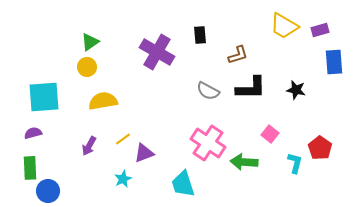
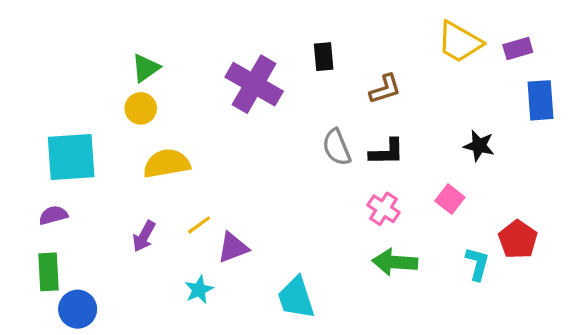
black L-shape: (251, 88) -> (387, 152), moved, size x0.7
gray semicircle: (208, 91) -> (337, 147), turned 40
pink square: (270, 134) -> (450, 199), moved
pink cross: (208, 143) -> (383, 209), moved, size x0.6

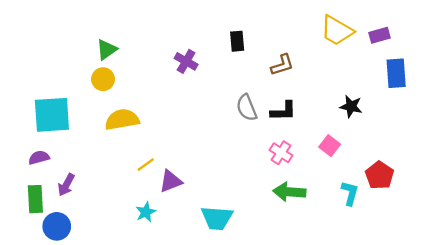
purple cross: (254, 84) -> (186, 61), size x0.6
purple arrow: (144, 236) -> (66, 185), moved
cyan trapezoid: (296, 298) -> (217, 218), turned -68

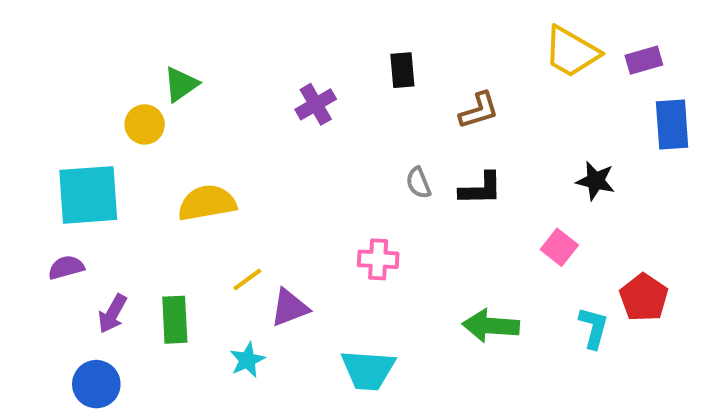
purple cross: (186, 61) -> (316, 104), turned 30
yellow circle: (103, 79) -> (145, 124), moved
gray semicircle: (247, 108) -> (418, 183), size x0.7
pink cross: (281, 153) -> (378, 259), moved, turned -30
green rectangle: (35, 199) -> (175, 320), moved

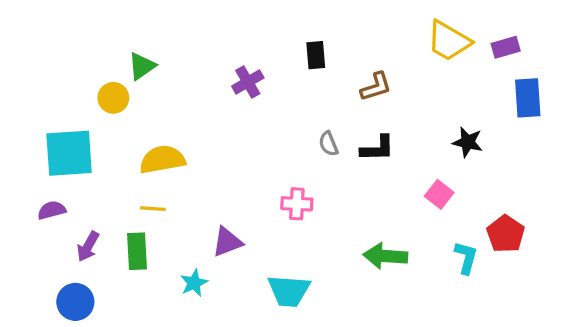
yellow line: (247, 279) -> (153, 209), moved, turned 40

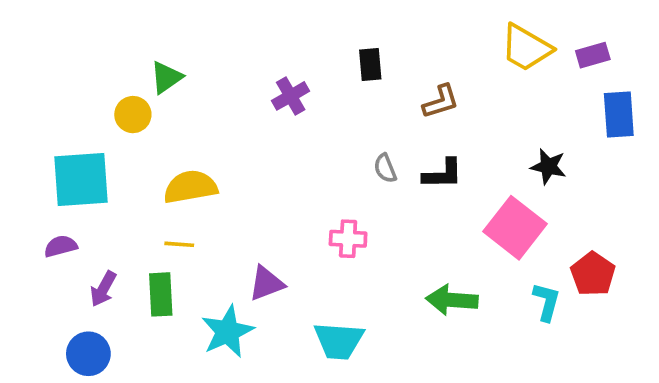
pink square: (439, 194) -> (515, 228), size x1.8
cyan star: (194, 283) -> (227, 332), size x1.6

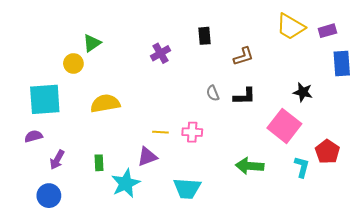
yellow line: (179, 244) -> (160, 132), moved
green rectangle: (161, 294) -> (99, 163), moved, size x0.7

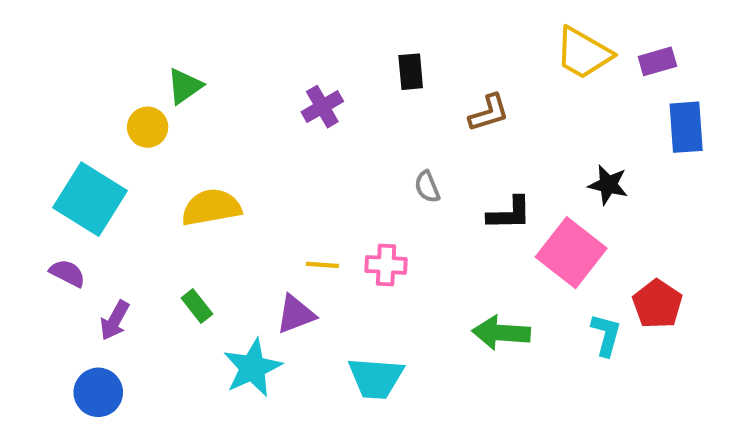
black L-shape: (244, 96) -> (509, 214), moved
cyan square: (45, 99) -> (90, 199), turned 36
purple semicircle: (34, 136) -> (67, 273), turned 42
green rectangle: (99, 163) -> (197, 306), moved, turned -35

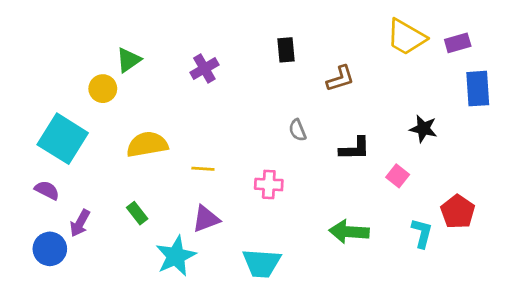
purple cross: (322, 107) -> (204, 69), moved
pink square: (571, 253) -> (398, 176), size x0.5
yellow line: (322, 265) -> (203, 169), moved
blue circle: (98, 392) -> (50, 249), moved

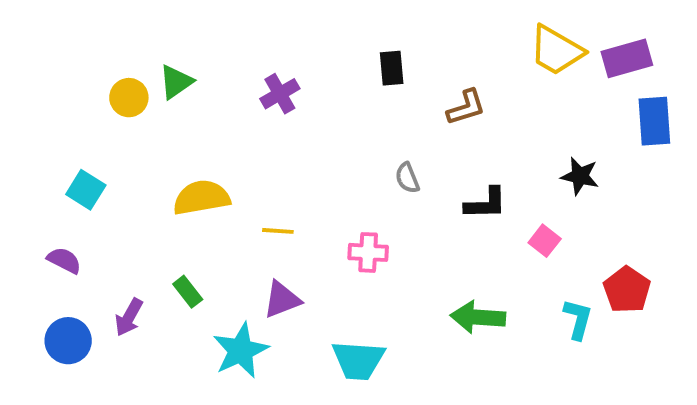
purple rectangle: (458, 43) -> (627, 58), size x1.4
yellow circle: (103, 89) -> (129, 98), moved
cyan square: (63, 139) -> (86, 190), size x0.6
purple arrow: (80, 223) -> (129, 317), moved

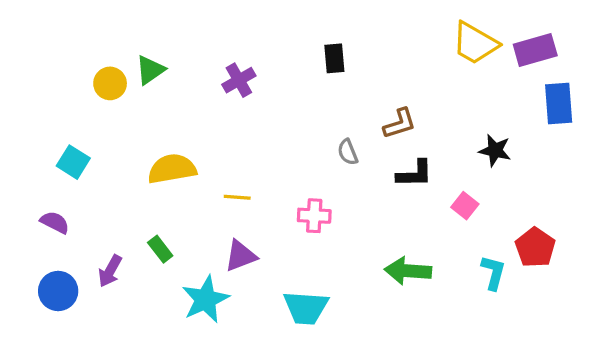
brown L-shape: (466, 107) -> (400, 124), moved

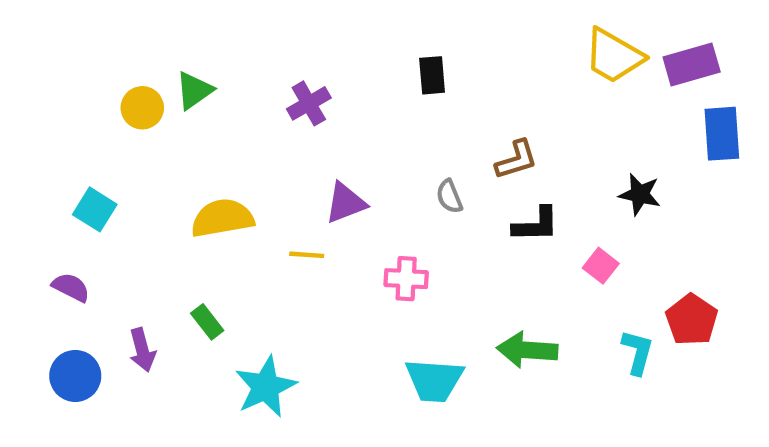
purple triangle: (241, 256) -> (346, 203), moved
purple arrow: (110, 271) -> (142, 350), turned -44
cyan trapezoid: (306, 308) -> (434, 380), moved

